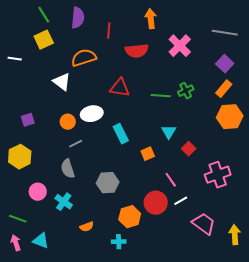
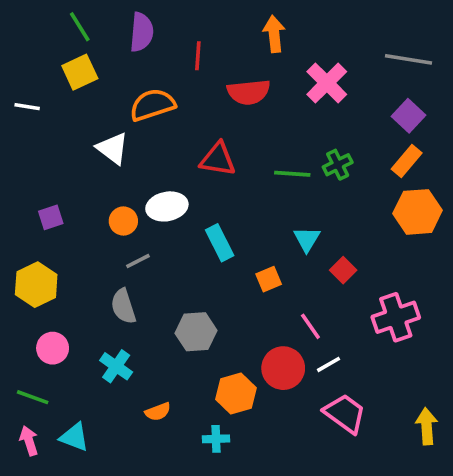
pink circle: (38, 192) -> (53, 348), moved
pink trapezoid: (204, 224) -> (345, 413), moved

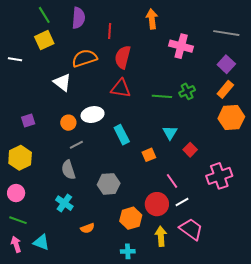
pink cross: (327, 83) -> (181, 46), turned -30
red semicircle: (249, 92) -> (123, 57), moved, turned 110
pink circle: (53, 348) -> (16, 193), moved
yellow arrow: (427, 426) -> (161, 236), moved
cyan cross: (216, 439) -> (128, 251), moved

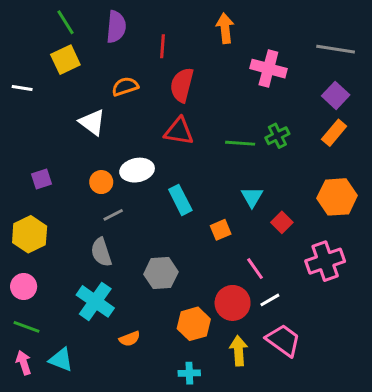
orange semicircle: (84, 58) -> (125, 86), size x0.7
orange hexagon: (231, 118) -> (337, 197), moved
cyan cross: (64, 203) -> (95, 301), size x1.4

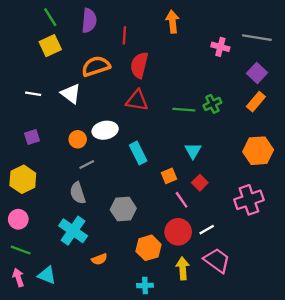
pink cross: (268, 69) -> (220, 47), moved, size x0.7
orange semicircle: (125, 86) -> (96, 66), size x1.4
white line: (22, 88) -> (33, 94), moved
red square: (282, 222) -> (200, 183), moved
pink line: (255, 269) -> (182, 200), moved

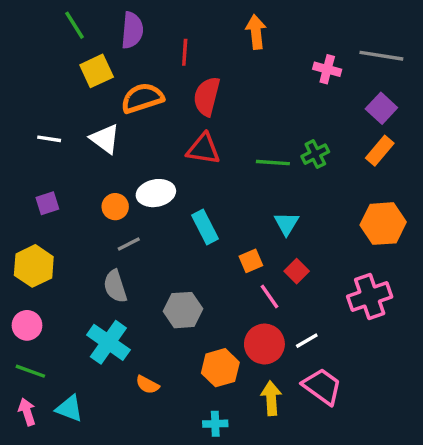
yellow square: (50, 46) -> (97, 71), moved
orange semicircle: (99, 259) -> (147, 385), turned 49

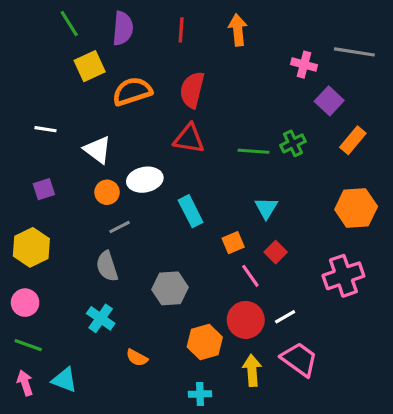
red line: (185, 52) -> (181, 30), moved
purple square: (381, 108) -> (329, 101), moved
white triangle: (105, 139) -> (98, 150), moved
cyan cross: (108, 342) -> (101, 318), size x0.7

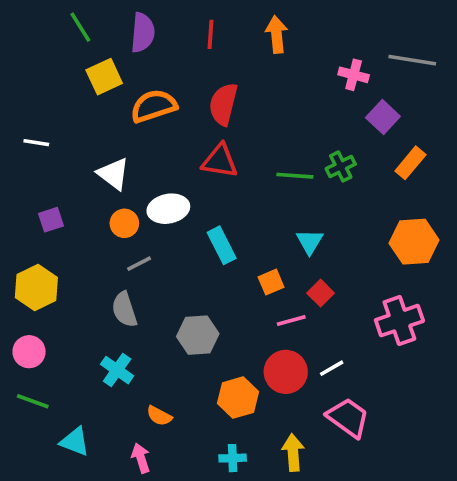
white line: (46, 129) -> (36, 143), moved
pink line: (250, 276) -> (291, 321), turned -70
yellow arrow: (252, 370) -> (293, 453), moved
pink arrow: (25, 383) -> (141, 458), moved

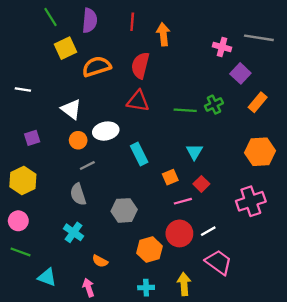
orange arrow: (277, 34) -> (163, 34), moved

